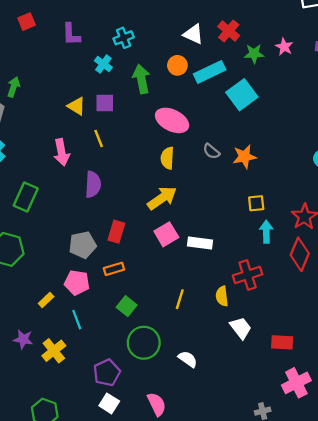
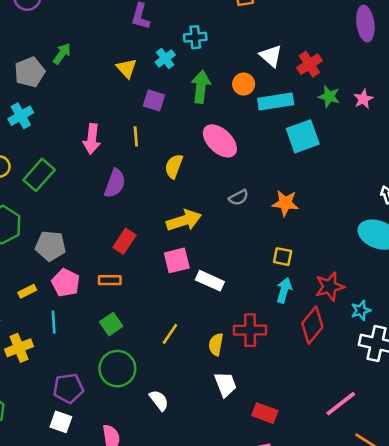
yellow triangle: (76, 106) -> (127, 68), moved
gray semicircle: (211, 151) -> (239, 198), moved, turned -84
yellow semicircle: (167, 158) -> (174, 166), moved
gray pentagon: (83, 245) -> (51, 246), moved
white square: (109, 403) -> (61, 422), turned -30

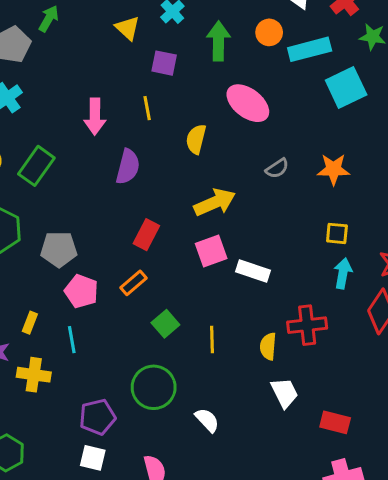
orange rectangle: (110, 280) -> (134, 283), turned -35
yellow rectangle: (27, 291) -> (30, 323), moved, turned -36
green square: (111, 324) -> (165, 324), moved
yellow line: (170, 334) -> (212, 339), turned -30
yellow cross: (19, 348) -> (34, 375), turned 36

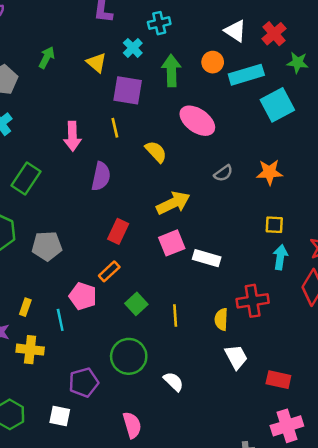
green arrow: (49, 19) -> (47, 57), moved
purple square: (164, 63) -> (128, 90), size x1.4
yellow semicircle: (196, 139) -> (156, 152), turned 125
pink pentagon: (81, 291) -> (83, 296), moved
white square: (93, 458) -> (60, 416), moved

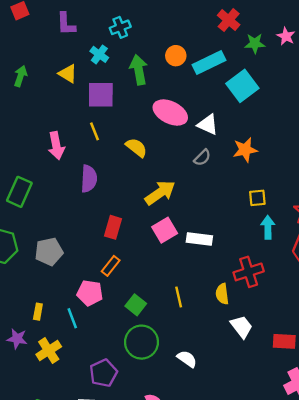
white triangle: (235, 31) -> (208, 125), moved
green square: (136, 304) -> (136, 305), moved
yellow cross: (30, 350) -> (49, 350), turned -30

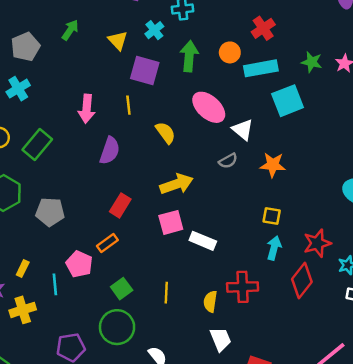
red cross: (229, 20) -> (263, 28), moved

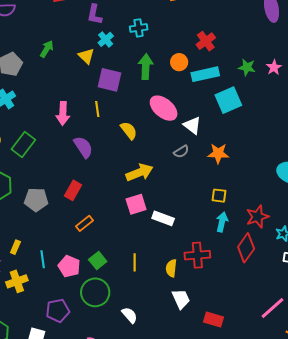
cyan cross: (154, 30) -> (106, 39), moved
purple semicircle: (110, 151) -> (83, 147), turned -50
red rectangle: (120, 205) -> (73, 190), moved
pink pentagon: (79, 264) -> (69, 266), moved

